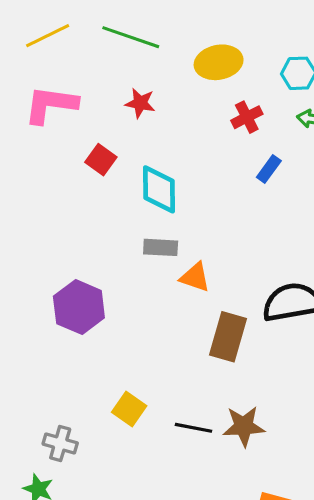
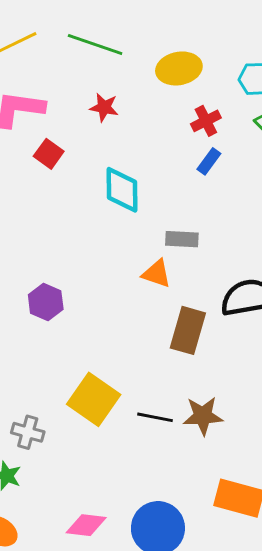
red square: (101, 160) -> (49, 154), moved
blue rectangle: (269, 169) -> (209, 161), moved
gray rectangle: (161, 247) -> (182, 239), moved
purple hexagon: (79, 307) -> (46, 302), size x0.7
yellow square: (129, 409) -> (94, 399), size x1.6

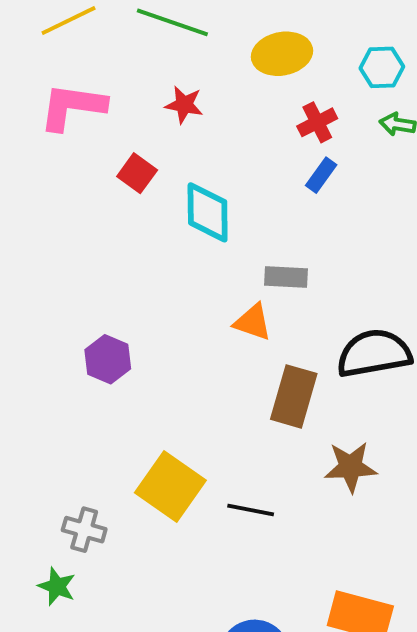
red square: (49, 154) -> (137, 173), moved
brown star: (203, 416) -> (351, 467), moved

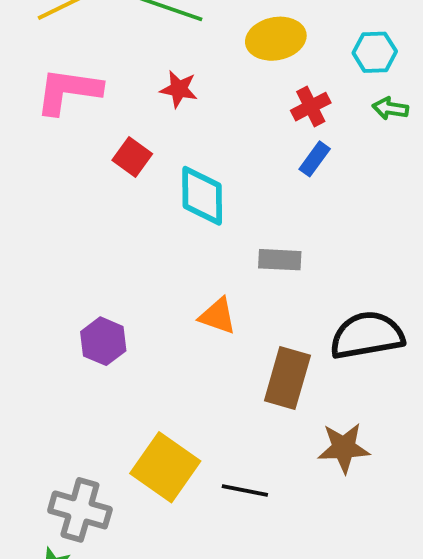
orange triangle: (253, 322) -> (218, 316), moved
gray cross: (84, 530) -> (80, 510), size x1.4

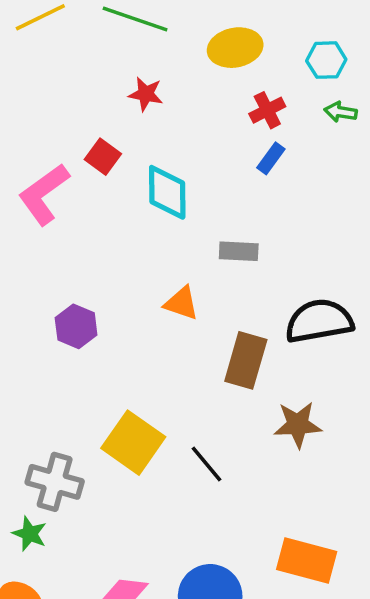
pink L-shape: (68, 91) -> (44, 194), moved, turned -44
black line: (245, 491) -> (207, 464), turned 39

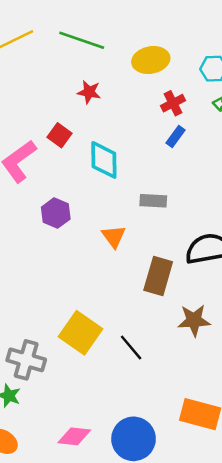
orange triangle: (182, 303) -> (114, 236), turned 35
purple hexagon: (76, 326) -> (56, 213), moved

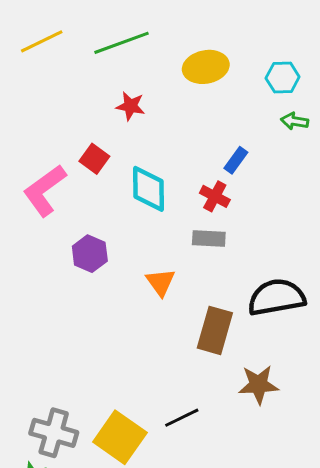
green line: (82, 40) -> (121, 43), turned -39
red cross: (173, 103) -> (215, 196), moved, turned -35
yellow square: (80, 333) -> (120, 437), moved
black line: (131, 348) -> (182, 418), turned -76

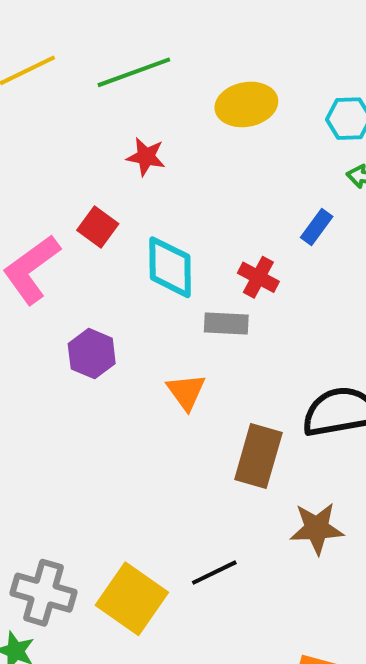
blue rectangle: (236, 160) -> (317, 227), moved
gray rectangle: (209, 239) -> (226, 323), moved

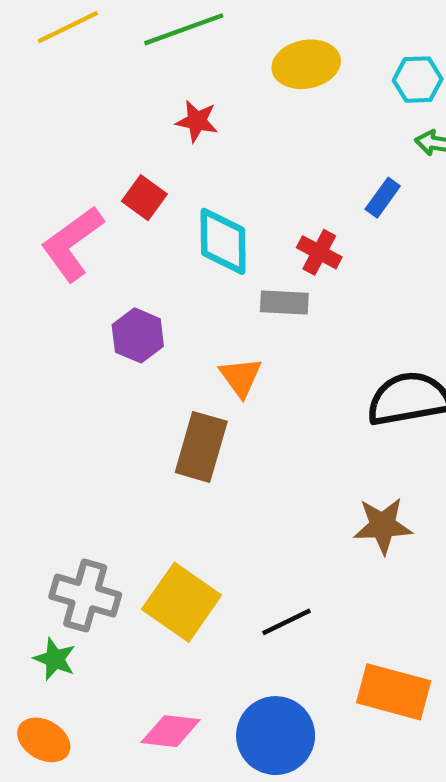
brown rectangle: (258, 456) -> (201, 447), moved
black line: (214, 573) -> (286, 622), moved

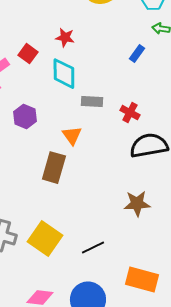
red star: (197, 121) -> (65, 38), moved
red cross: (319, 252) -> (130, 113), moved

